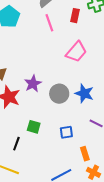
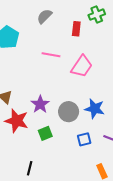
pink line: (49, 23) -> (51, 55), moved, turned -54
green square: (34, 127) -> (45, 133), moved, turned -32
blue square: (66, 132) -> (84, 139), moved

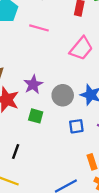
pink line: (51, 55) -> (39, 28), moved
green square: (45, 133) -> (36, 116), turned 32

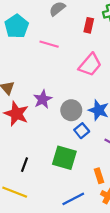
green square: (36, 116) -> (64, 158), moved, size x1.6
blue square: (76, 126) -> (82, 131), moved, turned -32

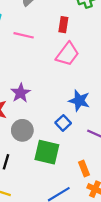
red rectangle: (89, 25) -> (63, 25), moved
gray circle: (71, 110) -> (22, 130), moved

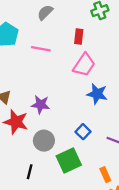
purple star: (21, 93) -> (41, 105), turned -30
blue star: (79, 101) -> (97, 94), moved
green square: (47, 152) -> (69, 161), turned -35

